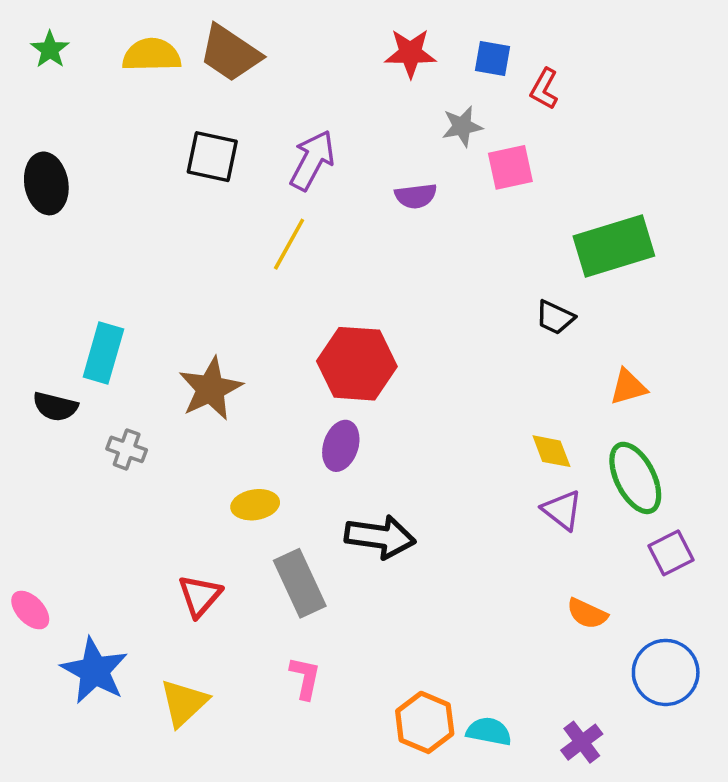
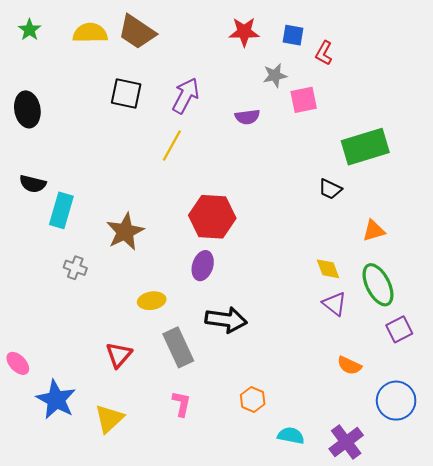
black semicircle: (55, 407) -> (33, 184), moved
orange hexagon: (425, 722) -> (253, 400), moved, size x0.7
purple cross: (582, 742) -> (346, 442), size x1.4

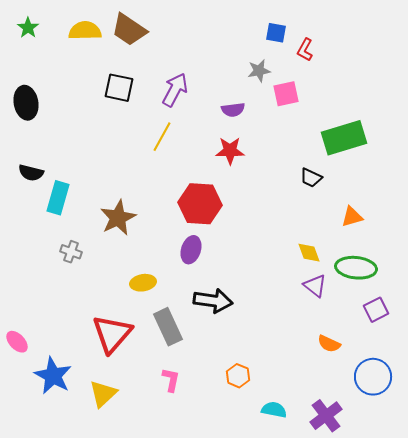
red star: (244, 32) -> (230, 151), moved
green ellipse: (378, 285) -> (356, 268), turned -57
red triangle: (119, 355) -> (112, 334), size x1.6

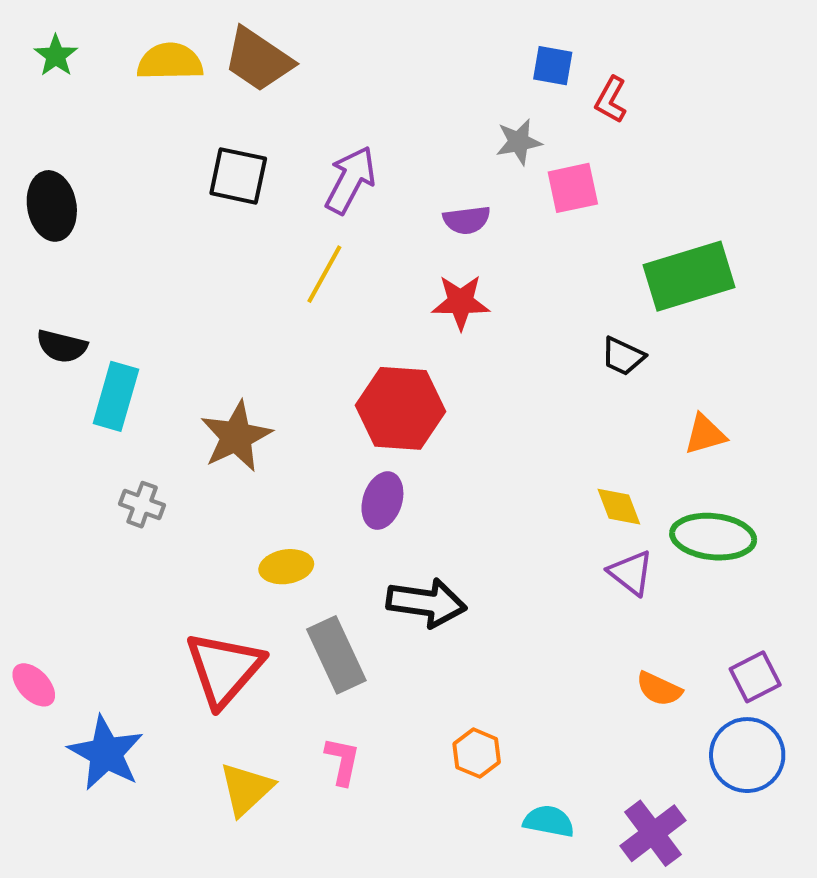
purple square: (376, 310) -> (755, 677), moved
yellow triangle: (103, 394) -> (246, 789), moved

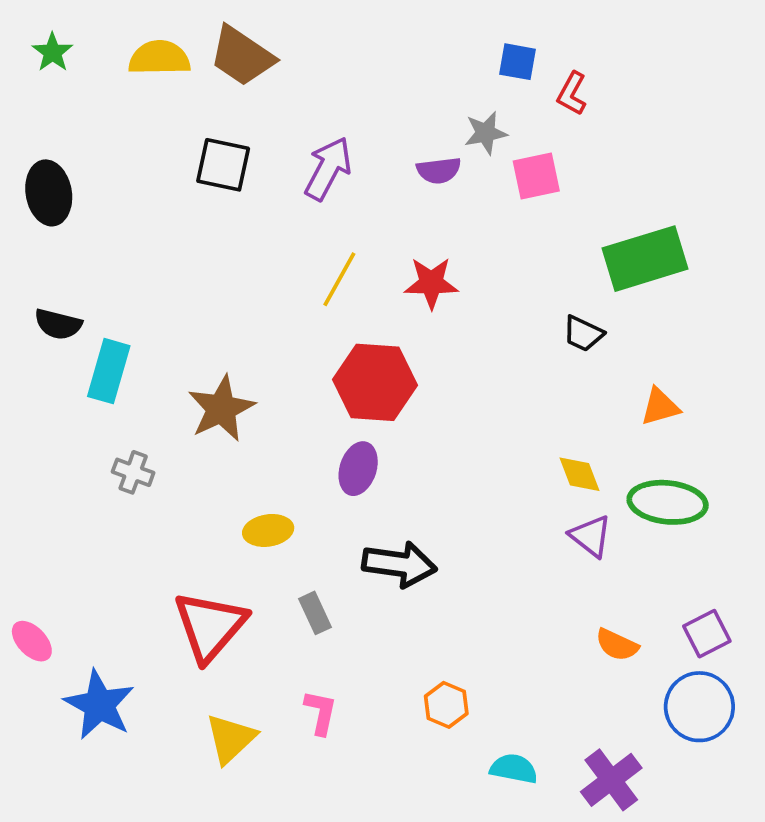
purple semicircle: (467, 220) -> (439, 170), moved
yellow line: (324, 274) -> (339, 279), moved
gray rectangle: (336, 655) -> (315, 613), size x0.6

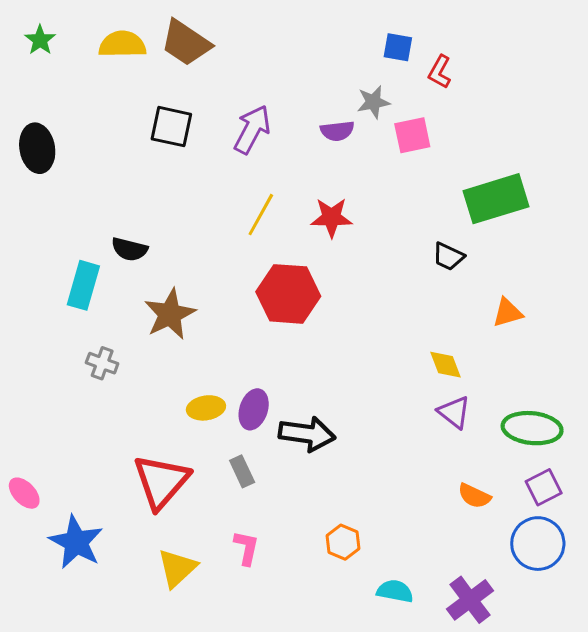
black semicircle: (58, 324) -> (130, 249), moved
purple ellipse: (358, 469) -> (254, 409), moved
green ellipse: (668, 502) -> (532, 428), moved

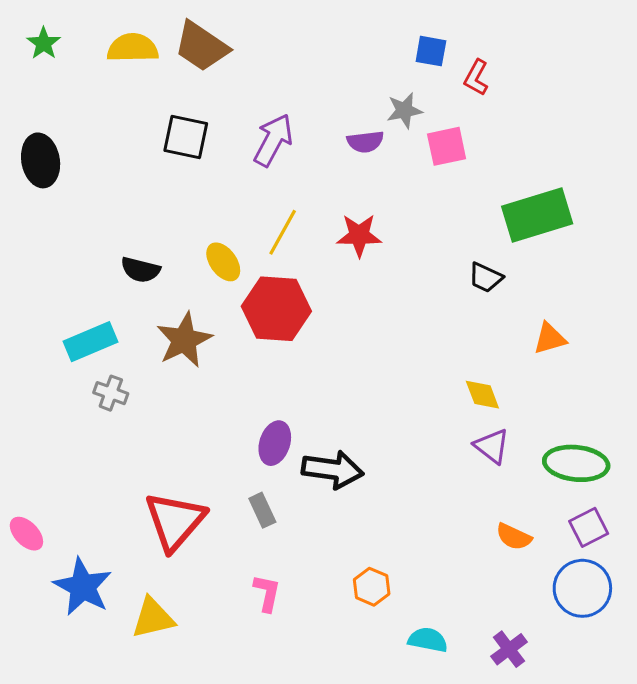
cyan rectangle: (83, 285) -> (91, 342), moved, turned 51
red hexagon: (288, 294) -> (276, 309), moved
yellow ellipse: (206, 408) -> (223, 262), moved, turned 63
yellow triangle: (177, 568) -> (153, 618), moved, turned 30
purple cross: (470, 600) -> (509, 649), size x0.7

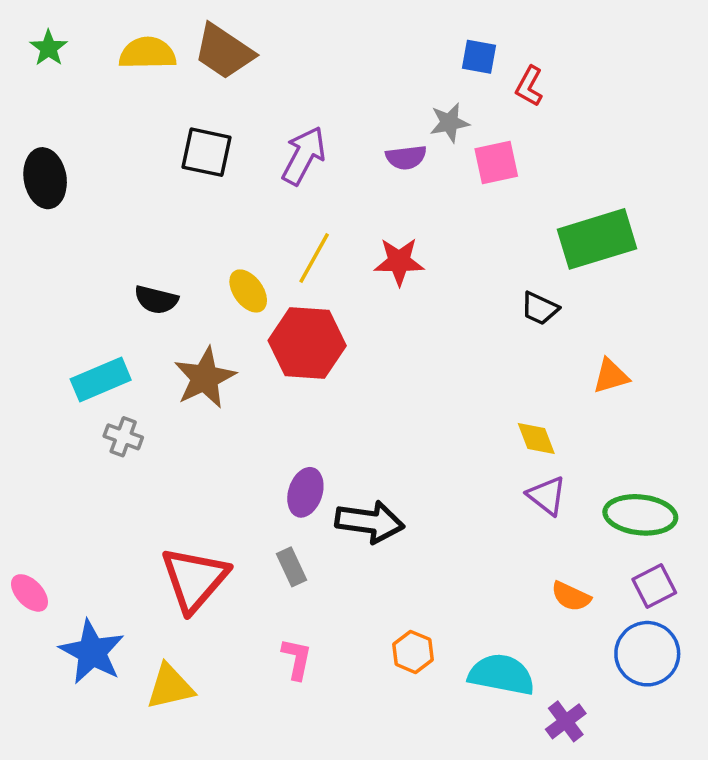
cyan semicircle: (428, 640) -> (502, 675), moved, size x1.5

